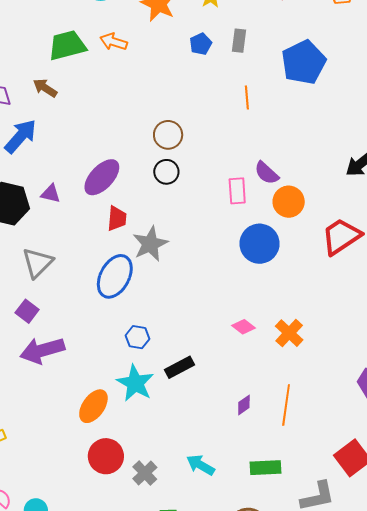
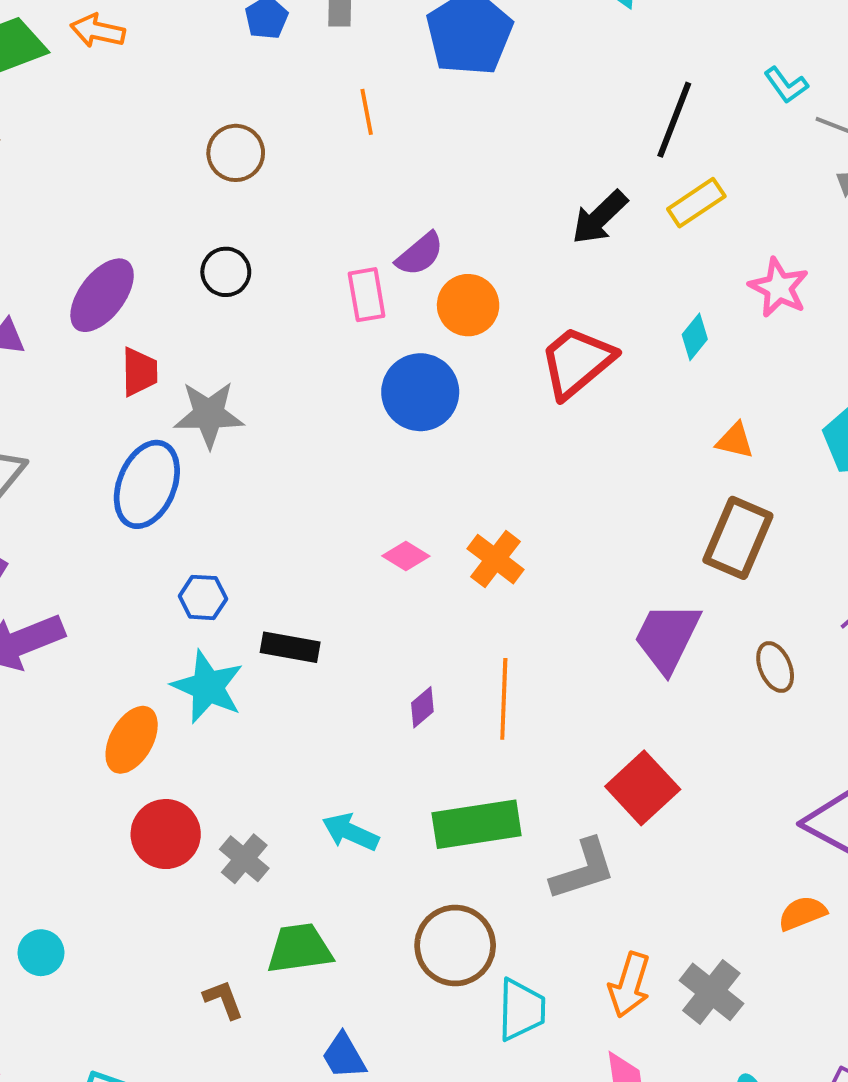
brown circle: (168, 135) -> (236, 153), moved
purple semicircle: (267, 173) -> (420, 254), turned -76
gray star: (150, 244) -> (209, 414), turned 30
black rectangle: (179, 367) -> (290, 647), turned 44
green rectangle: (266, 468) -> (477, 824), size x1.4

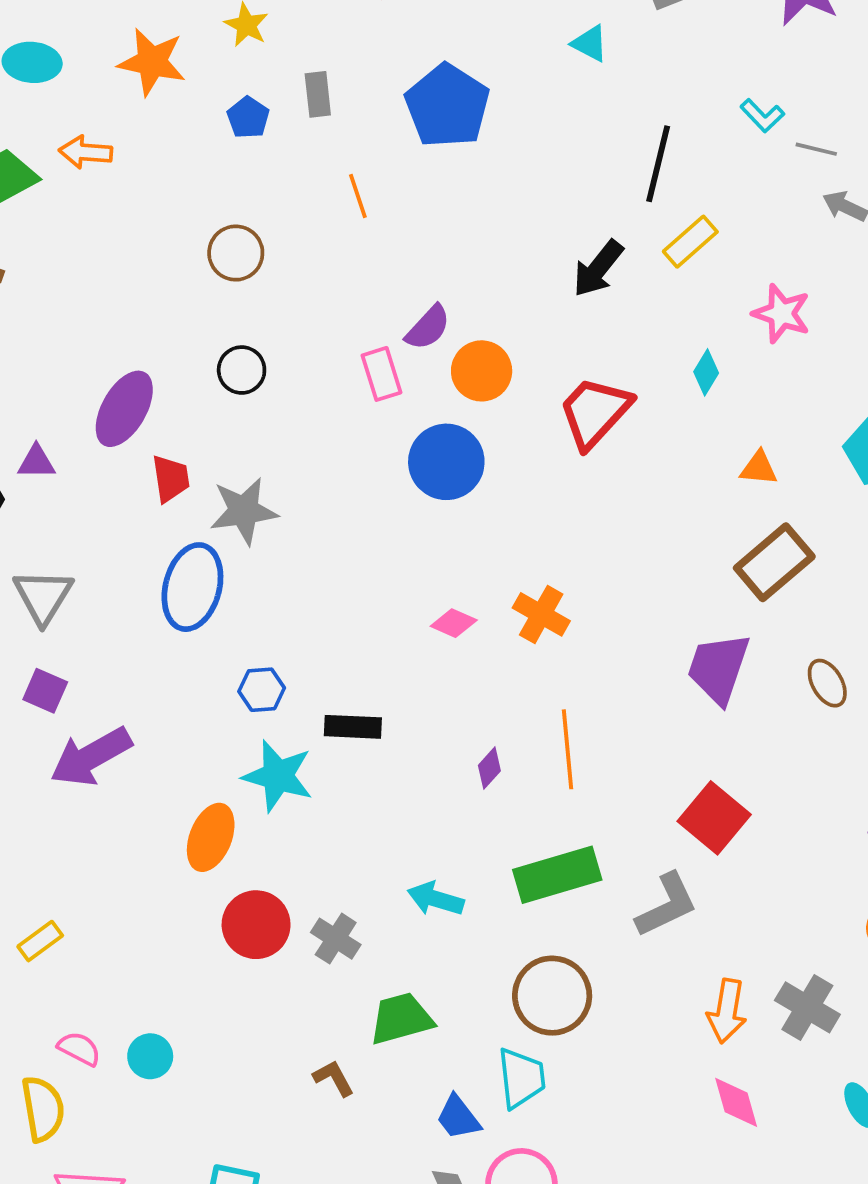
brown rectangle: (738, 538) -> (774, 562), turned 34
cyan trapezoid: (521, 1010) -> (521, 1078), moved

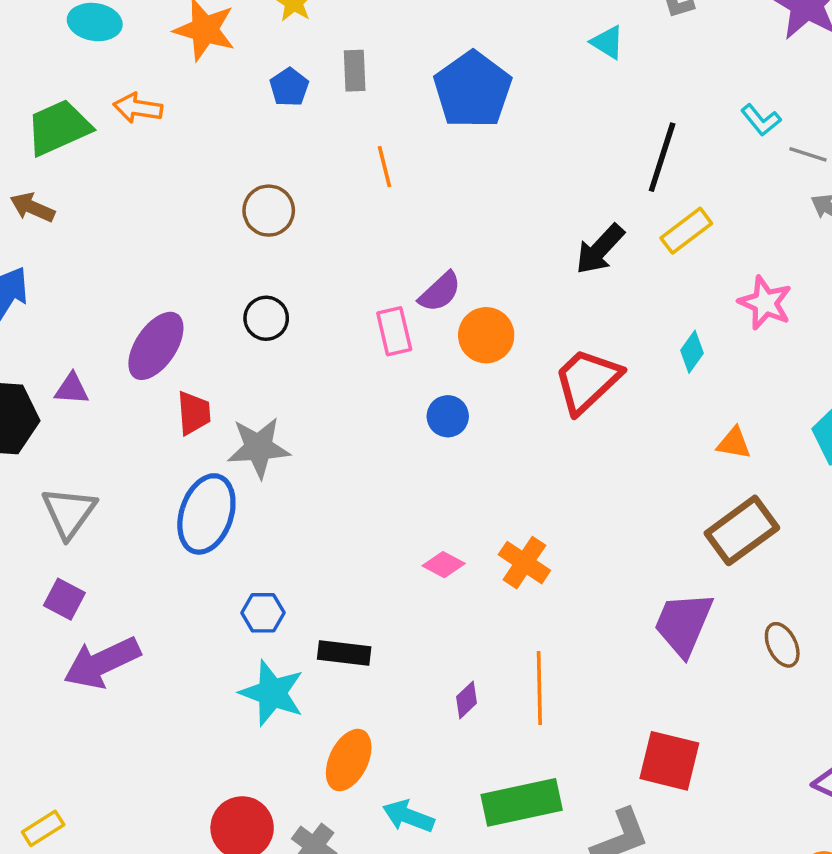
blue circle: (446, 462) -> (448, 416), size x0.6
red square: (714, 818) -> (669, 761), turned -30
orange ellipse: (211, 837) -> (349, 760), moved

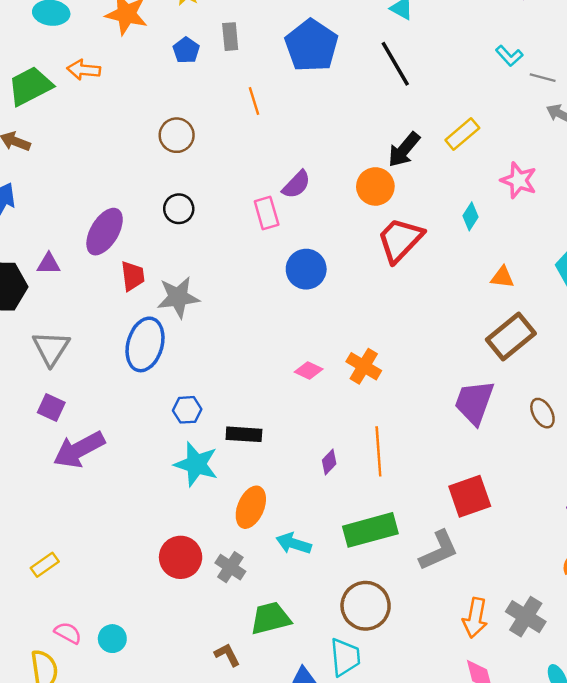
black line: (662, 157) -> (395, 64), moved, turned -45
orange circle: (486, 335) -> (375, 186), moved
blue circle: (448, 416) -> (306, 269), size x1.4
red square: (669, 761) -> (470, 496), turned -30

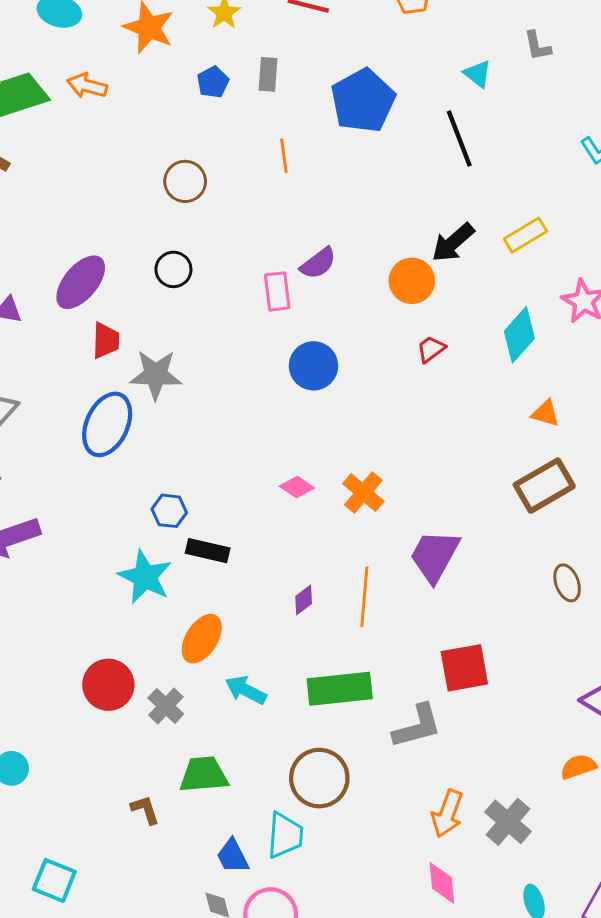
cyan diamond: (471, 216) -> (519, 335), size x1.6
red trapezoid: (400, 240) -> (431, 349), size x0.5
purple trapezoid: (474, 402) -> (435, 556), moved
blue hexagon: (187, 410) -> (169, 511), moved

